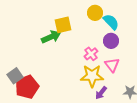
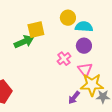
cyan semicircle: (111, 22) -> (84, 27), turned -42
yellow star: (92, 76) -> (92, 85), moved

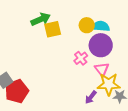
yellow circle: (68, 18) -> (87, 25), moved
green arrow: (24, 42) -> (41, 19), moved
purple circle: (84, 46) -> (101, 45), size x1.5

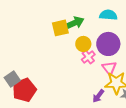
green arrow: (41, 19) -> (74, 23), moved
yellow circle: (87, 25) -> (83, 44), moved
cyan semicircle: (101, 26) -> (108, 15), moved

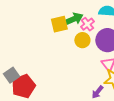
pink cross: (88, 57) -> (87, 24), moved

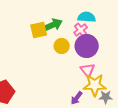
pink cross: (87, 24) -> (81, 30), moved

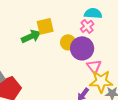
green arrow: (53, 25) -> (31, 36), moved
purple circle: (87, 46) -> (82, 48), moved

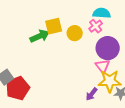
yellow circle: (68, 42) -> (75, 33), moved
purple circle: (82, 48) -> (108, 48), moved

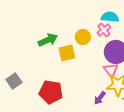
yellow square: (54, 26) -> (67, 53), moved
red pentagon: (18, 88) -> (51, 92), moved, turned 30

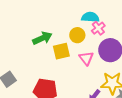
cyan semicircle: (110, 17) -> (90, 17), moved
pink triangle: (111, 70) -> (86, 58), moved

